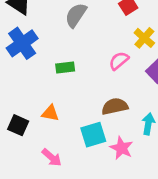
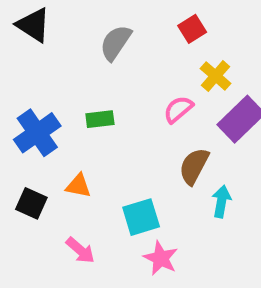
blue cross: (22, 43) -> (37, 133), moved
brown semicircle: (115, 106) -> (194, 166), moved, turned -50
pink star: (121, 148) -> (161, 258), moved

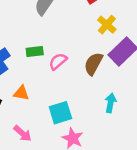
pink semicircle: (178, 109) -> (58, 61), moved
brown semicircle: (194, 166) -> (93, 64), moved

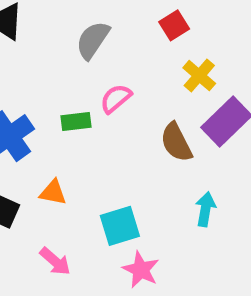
pink semicircle: (58, 61) -> (116, 99), moved
brown semicircle: (93, 64) -> (176, 142), turned -55

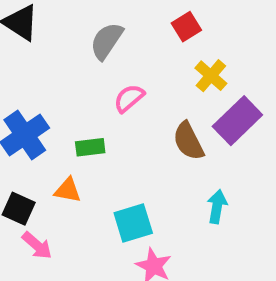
green rectangle: (76, 121) -> (90, 147), moved
pink arrow: (55, 261) -> (37, 245), moved

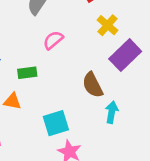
brown semicircle: (188, 141) -> (93, 85), moved

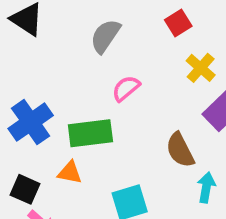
green rectangle: (27, 73) -> (90, 133), size x1.6

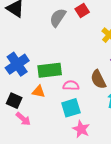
red square: (178, 23) -> (82, 10), moved
pink semicircle: (126, 88) -> (71, 85), moved, turned 42

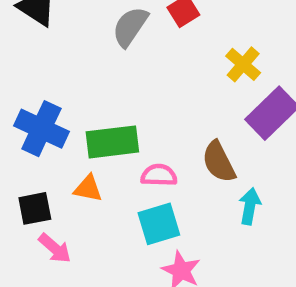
blue cross: (17, 64) -> (41, 129), turned -30
black square: (14, 101) -> (35, 208), turned -35

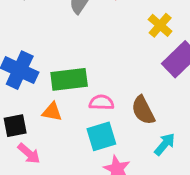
brown semicircle: (219, 162) -> (143, 110), moved
cyan arrow: (250, 206) -> (165, 144), moved, turned 30

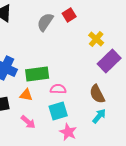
brown semicircle: (143, 110) -> (97, 94), moved
pink arrow: (29, 153) -> (28, 122), moved

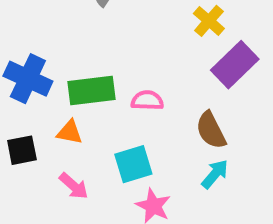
pink semicircle: (58, 89) -> (147, 100), moved

